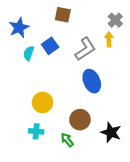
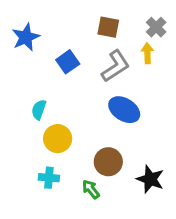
brown square: (63, 15) -> (108, 27), moved
cyan semicircle: (29, 53) -> (39, 110), moved
blue ellipse: (92, 81) -> (124, 110), turned -35

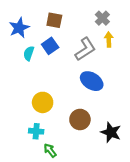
brown square: (108, 27) -> (54, 20), moved
gray cross: (156, 27) -> (102, 18), moved
cyan semicircle: (39, 110) -> (29, 53), moved
green arrow: (91, 189) -> (50, 150), moved

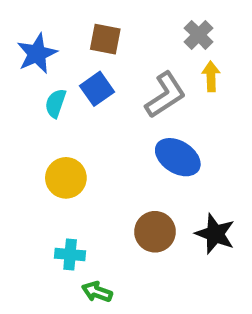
yellow circle: (43, 102) -> (66, 178), moved
black star: (111, 132) -> (215, 234), moved
green arrow: (50, 150) -> (97, 292), turned -32

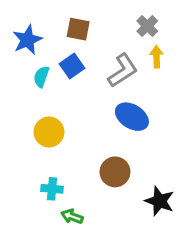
black star: (215, 234) -> (160, 201), moved

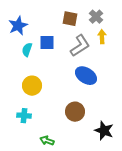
brown square: (78, 29) -> (70, 19), moved
blue square: (72, 66) -> (47, 43), turned 35
cyan cross: (52, 189) -> (24, 116), moved

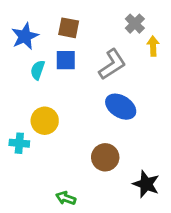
brown square: (70, 19) -> (69, 28), moved
yellow arrow: (102, 37) -> (153, 46), moved
cyan cross: (24, 116) -> (19, 143), moved

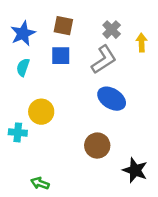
gray cross: (135, 24) -> (112, 30), moved
cyan semicircle: (38, 70) -> (23, 67), moved
green arrow: (66, 198) -> (40, 183), moved

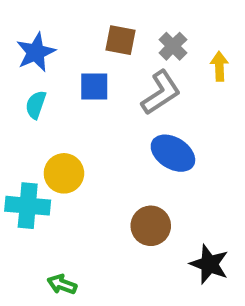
brown square: (63, 26) -> (120, 40), moved
cyan cross: (18, 132) -> (28, 206), size x1.5

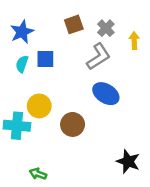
brown square: (120, 40) -> (74, 24), turned -30
blue square: (94, 87) -> (45, 59), moved
brown circle: (151, 226) -> (73, 124), moved

